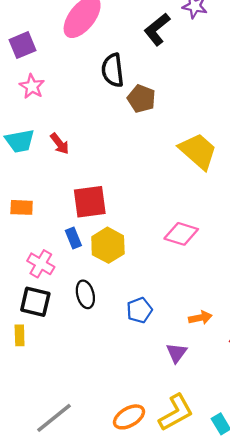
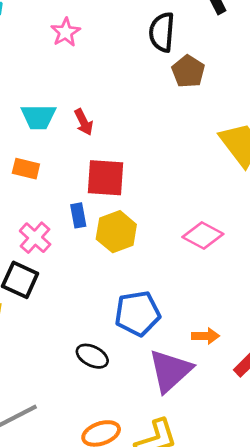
cyan trapezoid: (20, 141) -> (38, 117), moved
red arrow: (60, 144) -> (84, 122), moved
black ellipse: (85, 294) -> (92, 356), moved, turned -60
blue pentagon: (139, 310) -> (137, 313), size x1.5
purple triangle: (176, 353) -> (170, 371), size x1.8

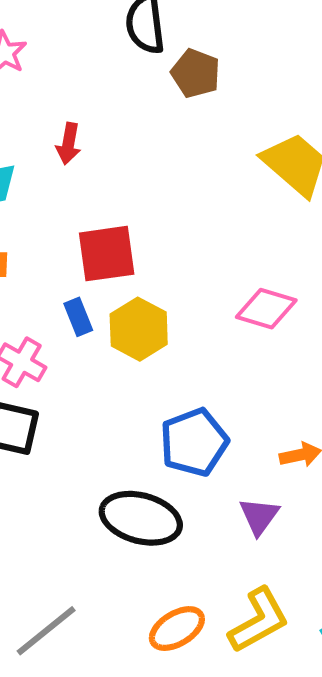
red arrow: (84, 122) -> (68, 144), moved, turned 48
black ellipse: (92, 356) -> (141, 518), size x1.6
purple triangle: (170, 371) -> (259, 516), size x0.6

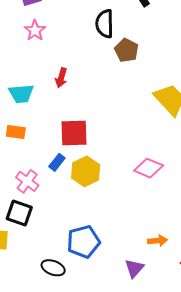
blue rectangle: (78, 317) -> (57, 162), turned 54
blue pentagon: (194, 442) -> (83, 242), moved
black ellipse: (141, 518) -> (53, 268), moved, size x0.6

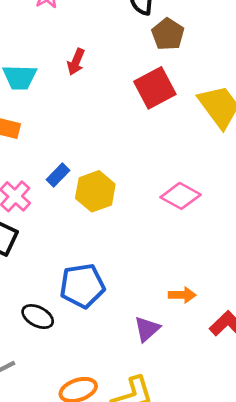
red square: (74, 133) -> (155, 88), moved, turned -32

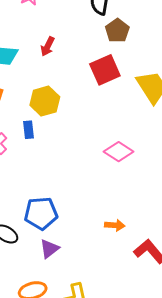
blue rectangle: (58, 175) -> (29, 130), turned -54
yellow hexagon: (95, 191) -> (45, 101), moved
purple triangle: (147, 329) -> (49, 249), moved

